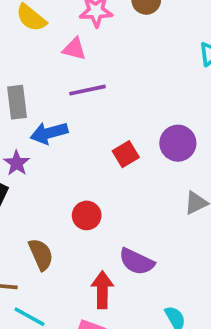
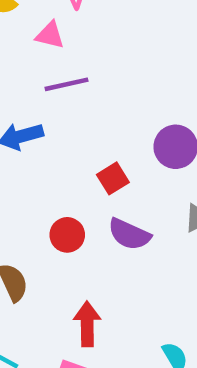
red square: (126, 154) -> (113, 178), moved
purple semicircle: (137, 262) -> (129, 234), moved

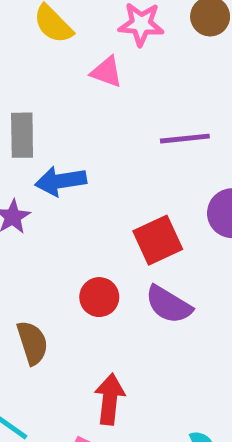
purple line: (66, 84) -> (185, 139), moved
red square: (113, 178) -> (158, 240), size x1.4

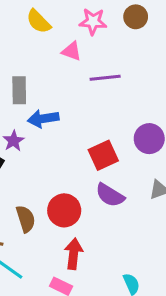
purple line: (185, 139) -> (105, 78), moved
red circle: (99, 297) -> (64, 210), moved, size x1.4

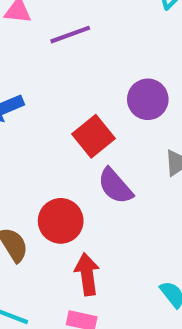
purple semicircle: (110, 195) -> (115, 186), turned 32

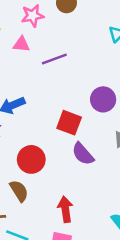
red square: (93, 136) -> (69, 123), turned -30
red circle: (61, 221) -> (31, 159), moved

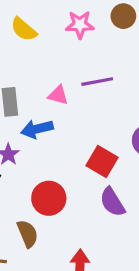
pink triangle: (21, 44) -> (58, 95), moved

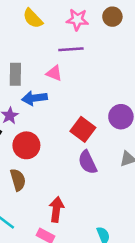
purple line: (97, 82) -> (71, 49), moved
red circle: (49, 198) -> (26, 145), moved

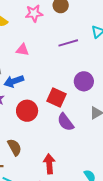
purple line: (71, 49) -> (68, 43), moved
pink triangle: (54, 73) -> (22, 50), moved
red circle: (26, 145) -> (27, 111), moved

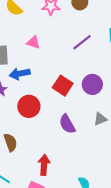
purple line: (68, 43) -> (82, 42), turned -30
red square: (56, 97) -> (63, 86), moved

